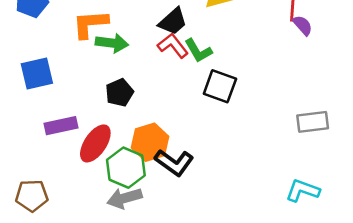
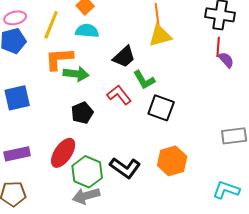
red L-shape: (173, 46) -> (119, 95), moved
purple rectangle: (61, 126) -> (17, 154), moved
orange hexagon: (150, 142) -> (172, 161), moved

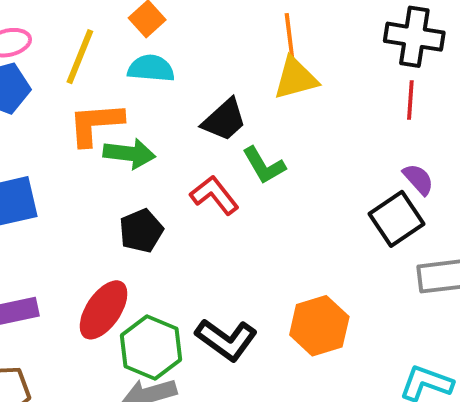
purple semicircle: (226, 60) -> (418, 179), moved
black square: (161, 108) -> (397, 219), moved, turned 36

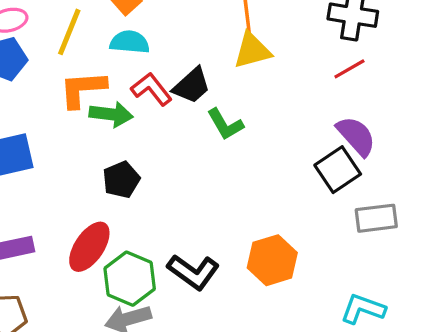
red line: (410, 100) -> (349, 69), turned 56
purple semicircle: (418, 179) -> (356, 136), size x1.5
red L-shape: (214, 195) -> (151, 89), moved

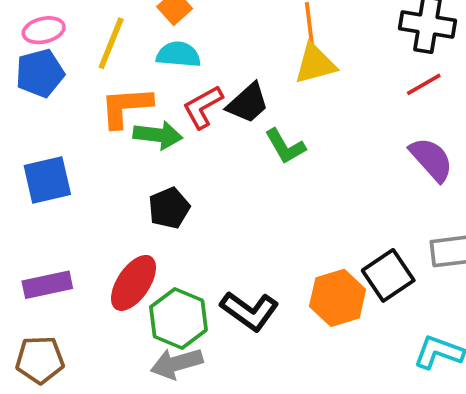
red L-shape: (151, 89) -> (203, 107), turned -81
black square: (338, 170) -> (388, 275), moved

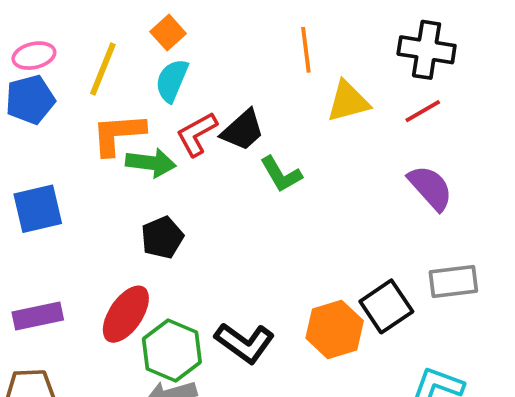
cyan semicircle: (178, 54) -> (172, 80), turned -72
yellow triangle: (315, 64) -> (348, 102), moved

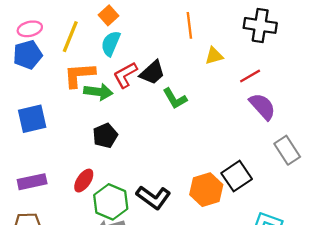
yellow triangle: (348, 102) -> (214, 56), size x0.7
red line: (423, 111) -> (250, 76), moved
gray rectangle: (453, 282) -> (287, 150), moved, turned 64
red ellipse: (126, 314) -> (84, 181), size x0.7

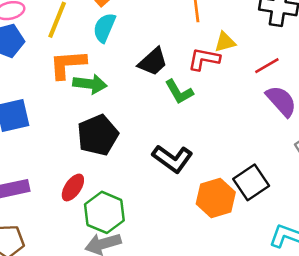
red L-shape: (125, 75) -> (204, 59), moved, turned 40
black pentagon: (105, 136) -> (98, 135), size x1.4
black L-shape: (153, 197) -> (172, 159), moved

